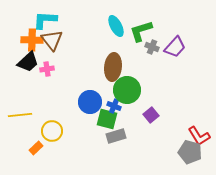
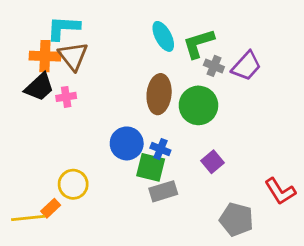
green circle: (127, 90) -> (198, 105), moved
yellow line: (20, 115) -> (28, 218), moved
gray pentagon: (190, 152) -> (236, 219), moved

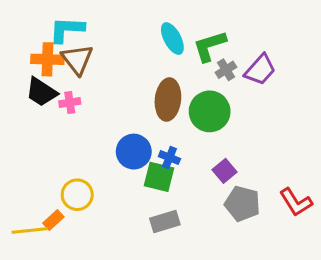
gray cross: (214, 66) -> (226, 70), turned 36
black trapezoid: (39, 87) -> (41, 92), turned 76
gray rectangle: (163, 191) -> (165, 221), moved
gray pentagon: (236, 219) -> (242, 204), moved

